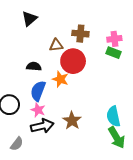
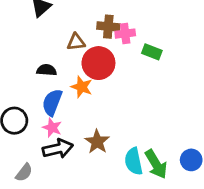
pink cross: (114, 39) -> (125, 34), moved
cyan semicircle: (113, 116) -> (134, 161), moved

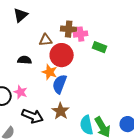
blue semicircle: (52, 102) -> (60, 84), moved
pink star: (52, 128) -> (21, 92), moved
black arrow: (58, 149) -> (33, 116), turned 35

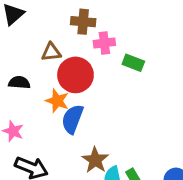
brown cross: (69, 29) -> (83, 22), moved
brown star: (61, 111) -> (95, 160), moved

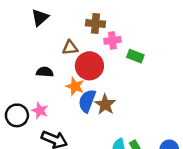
brown star: (95, 160) -> (105, 105), moved

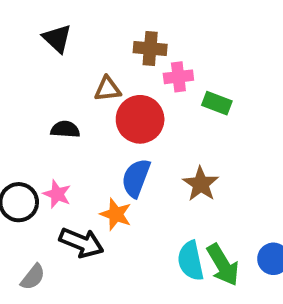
black triangle: (40, 17) -> (57, 38), turned -36
orange star: (75, 86) -> (116, 214), moved
brown star: (105, 105) -> (201, 184), moved

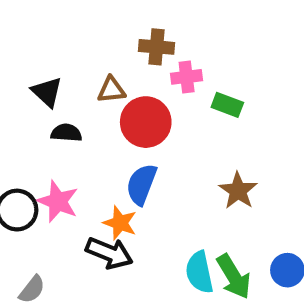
black triangle: (57, 38) -> (47, 92), moved
brown star: (201, 184) -> (238, 191), moved
pink star: (57, 194) -> (58, 201), size x1.4
black arrow: (81, 243) -> (109, 253), moved

